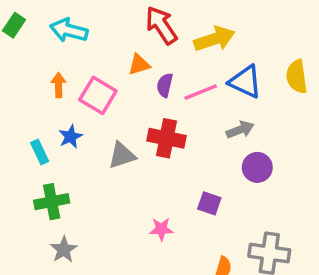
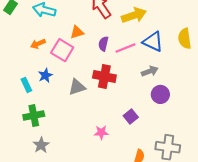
orange triangle: (139, 65) -> (77, 32), moved
orange arrow: (59, 85) -> (38, 44), turned -112
purple square: (209, 203) -> (131, 117), turned 32

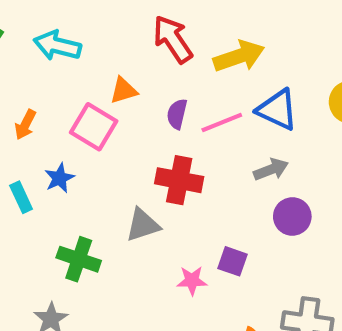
orange arrow: (38, 44) -> (25, 125), moved, turned -40
gray triangle: (77, 87) -> (143, 225), moved
green cross: (34, 116) -> (79, 259), moved, turned 30
purple square: (131, 117) -> (232, 261), turned -32
pink star: (101, 132) -> (192, 281), moved

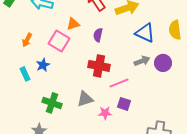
pink line: (222, 123) -> (119, 83), moved
purple circle: (292, 216) -> (163, 63), moved
gray triangle: (143, 225) -> (85, 99), moved

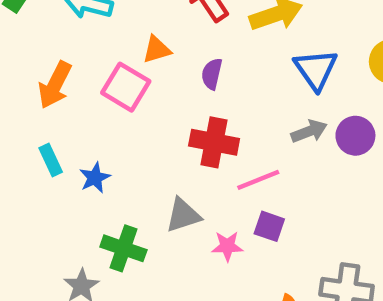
blue triangle: (145, 33) -> (316, 69), turned 30
orange arrow: (27, 40) -> (55, 85), size x1.5
blue star: (43, 65) -> (95, 178), moved
green cross: (52, 103) -> (123, 248), moved

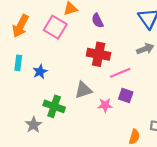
purple semicircle: (212, 74) -> (97, 21), turned -40
cyan rectangle: (51, 160) -> (18, 63), turned 32

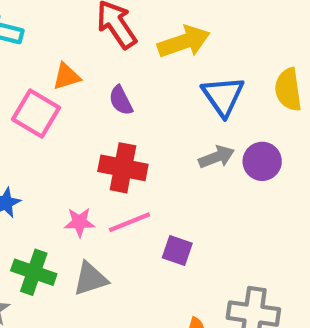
pink line: (120, 73) -> (129, 222), moved
gray triangle: (83, 90) -> (90, 279), moved
pink star: (105, 105) -> (79, 222), moved

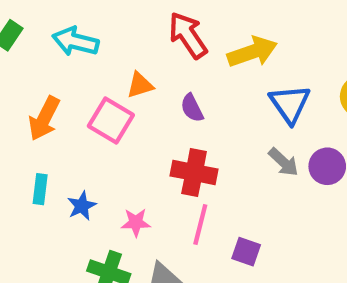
gray arrow: (216, 157) -> (284, 162), turned 64
pink star: (79, 222) -> (136, 222), moved
pink line: (129, 222) -> (200, 225), turned -54

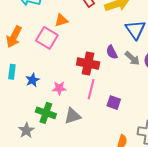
purple semicircle: (192, 108) -> (112, 52), moved

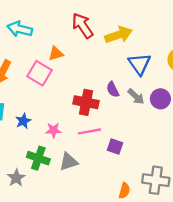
pink line: (91, 89) -> (89, 131), turned 66

